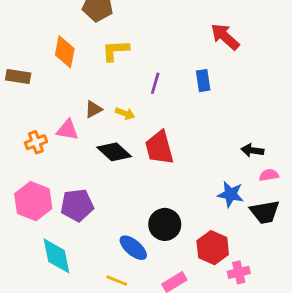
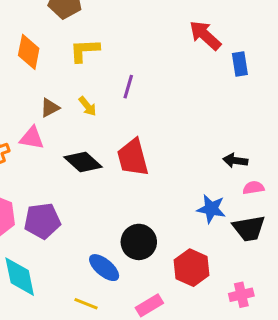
blue rectangle: (203, 81) -> (240, 64), moved
brown triangle: (94, 109) -> (50, 108), moved
yellow arrow: (125, 113) -> (88, 106), moved, turned 30
pink cross: (239, 272) -> (241, 295), moved

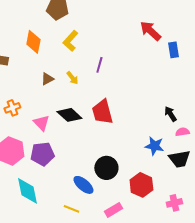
yellow L-shape: (84, 50) -> (70, 41), turned -45
pink triangle: (32, 138) -> (41, 123), moved, turned 36
black arrow: (235, 161) -> (170, 114), turned 49

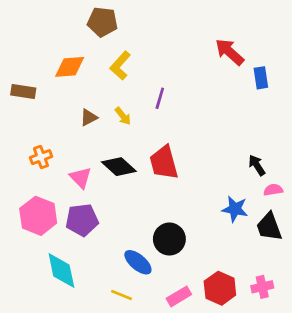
orange diamond: (33, 42) -> (70, 67), turned 75
black trapezoid: (179, 159) -> (269, 227), turned 80
red hexagon: (141, 185) -> (220, 288), moved

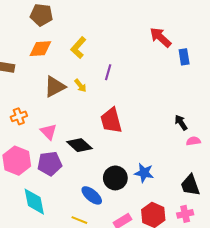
brown pentagon: (102, 22) -> (41, 15), moved
brown triangle: (89, 117) -> (55, 87), size x1.6
black diamond: (119, 167) -> (79, 145), moved
blue star: (235, 209) -> (144, 173), moved
black trapezoid: (269, 227) -> (190, 185), moved

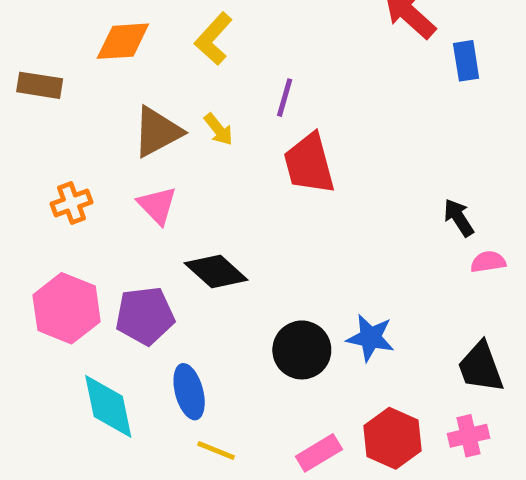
red trapezoid: (111, 120) -> (309, 164), moved
pink triangle: (49, 132) -> (157, 205), moved
blue ellipse: (92, 195) -> (189, 392), moved, turned 35

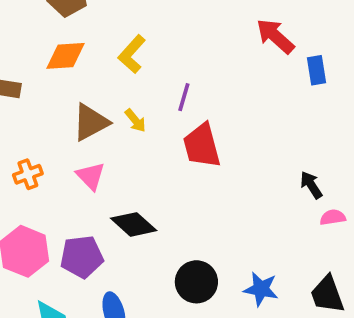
blue star: (370, 338) -> (261, 289), moved

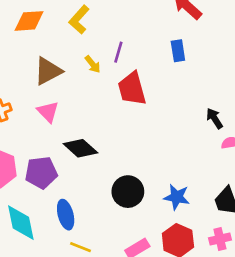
blue rectangle: (317, 70) -> (178, 51), moved
yellow arrow: (135, 120) -> (93, 64), moved

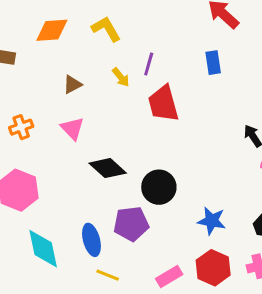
yellow L-shape: (79, 20) -> (106, 29), turned 108
brown triangle: (48, 71) -> (72, 85), size x0.6
purple pentagon: (41, 173) -> (131, 224), moved
black circle: (128, 192) -> (159, 187), moved

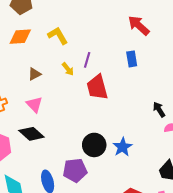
black diamond: (108, 168) -> (31, 134), moved
blue star: (212, 221) -> (123, 147), moved, turned 30

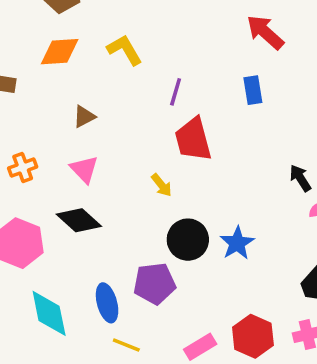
yellow arrow: (68, 69) -> (162, 185), moved

